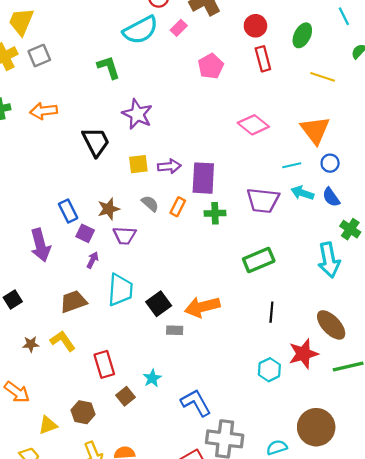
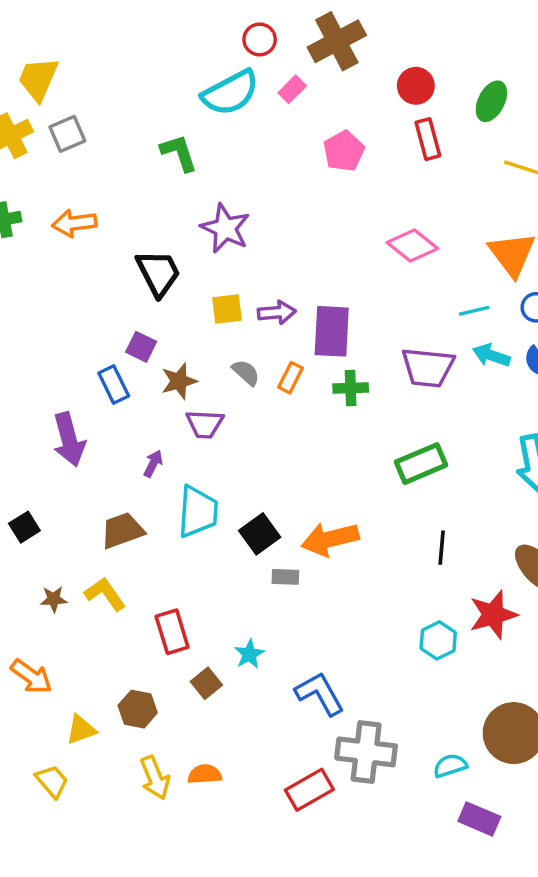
purple square: (85, 233) -> (141, 347), moved

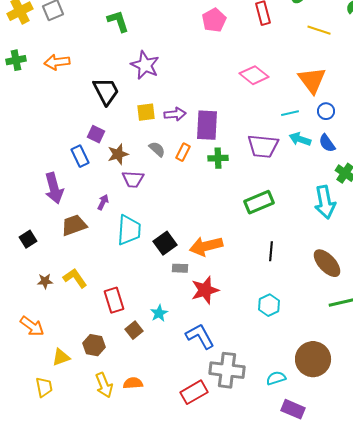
brown trapezoid: (122, 530) -> (74, 225), moved
red star: (493, 615) -> (205, 290), moved
yellow trapezoid: (52, 781) -> (44, 387), turned 30

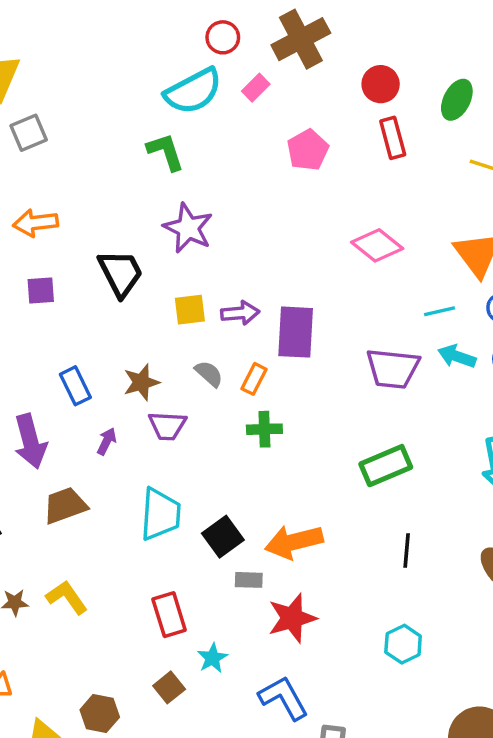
green L-shape: (118, 21) -> (166, 152), moved
purple square: (96, 134) -> (41, 290), moved, turned -30
green cross: (218, 158) -> (264, 429), moved
purple arrow: (103, 202) -> (107, 441), moved
red rectangle: (114, 300) -> (169, 615), moved

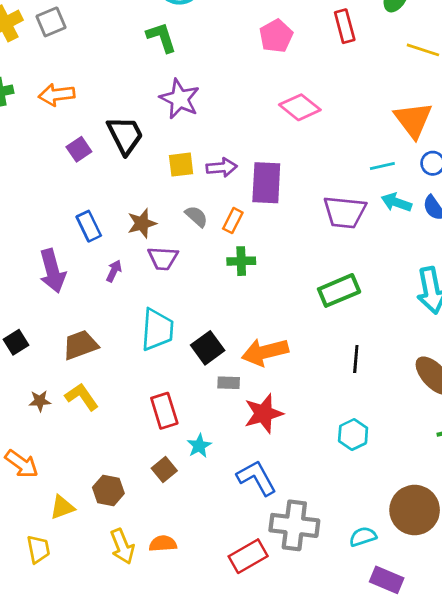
pink diamond: (377, 245) -> (300, 107), moved
purple square: (41, 290) -> (79, 149), moved, turned -30
brown trapezoid: (65, 505) -> (80, 345), moved

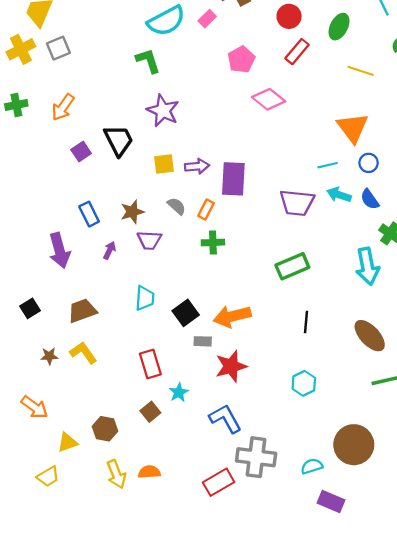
red rectangle: (345, 26) -> (297, 52), turned 55
orange arrow: (57, 95) -> (63, 107), turned -48
pink diamond: (300, 107) -> (269, 99), moved
cyan trapezoid: (157, 330) -> (145, 298), size x0.7
yellow trapezoid: (38, 549) -> (48, 477), turned 70

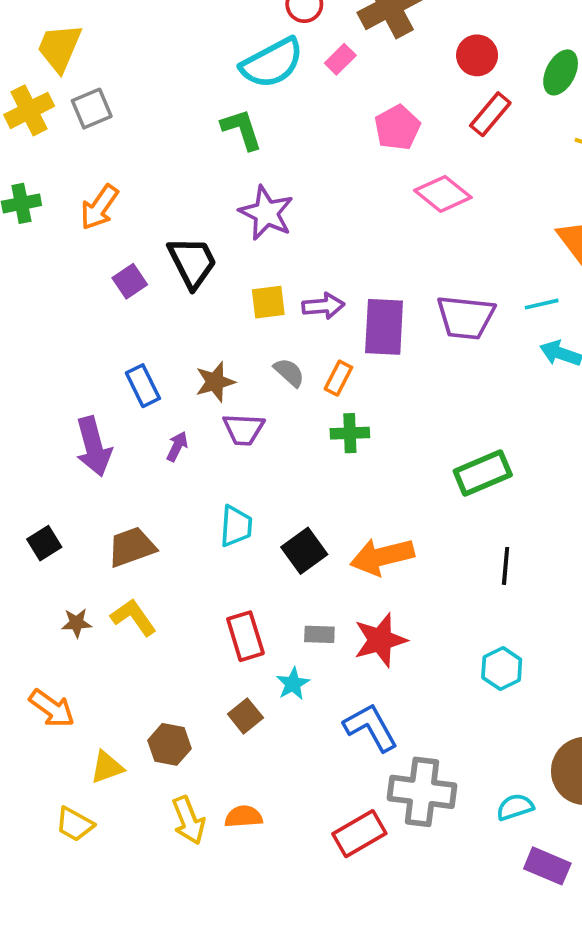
purple trapezoid: (297, 203) -> (466, 317), moved
gray rectangle: (203, 341) -> (319, 634), moved
yellow trapezoid: (48, 477) -> (75, 824), turned 60

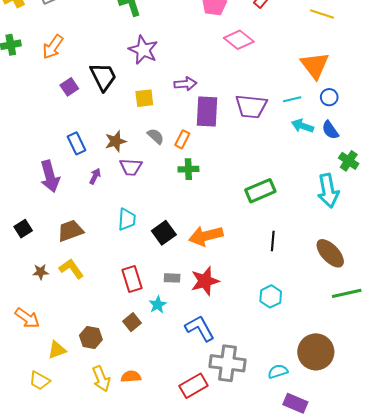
purple arrow: (323, 306) -> (185, 84), moved

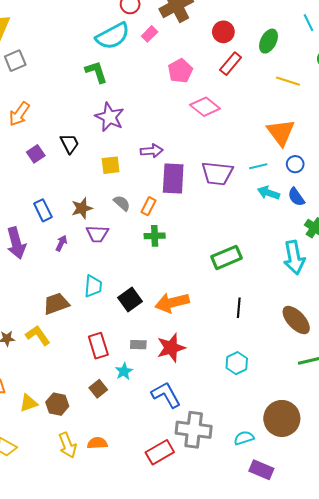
black trapezoid: (103, 77) -> (70, 144), size x0.7
brown trapezoid: (70, 231) -> (56, 304), moved
yellow triangle: (57, 350) -> (29, 403), moved

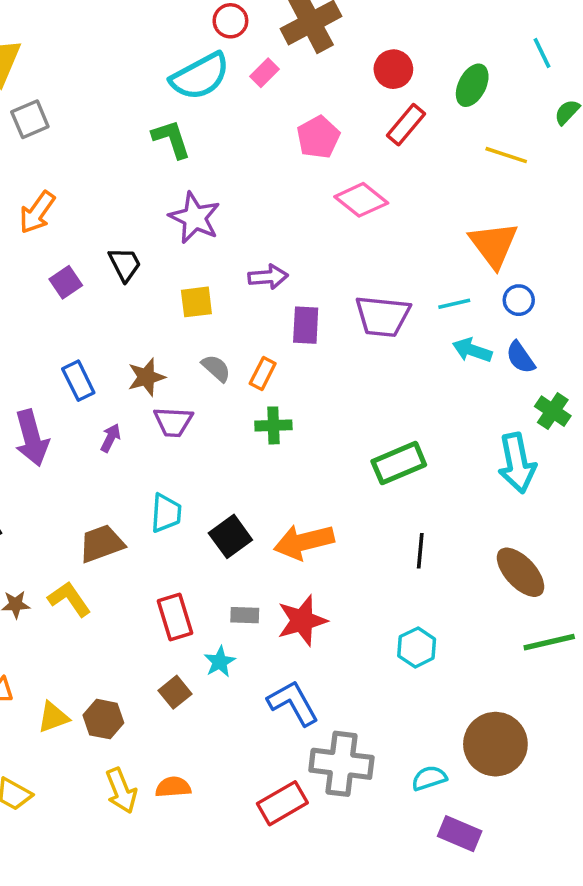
purple rectangle: (173, 179) -> (306, 325), size x0.7

